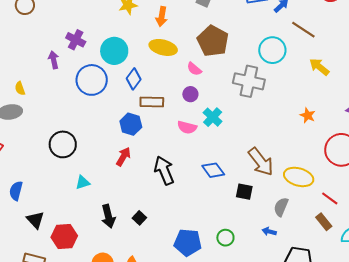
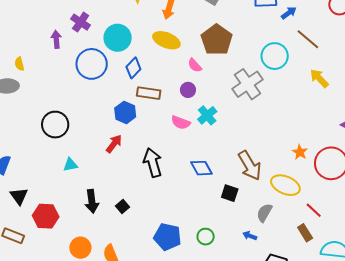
gray cross: (249, 81) -> (248, 84), turned 36
orange star: (308, 115) -> (300, 152), moved

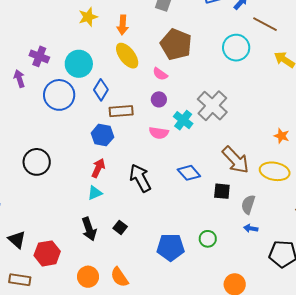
yellow ellipse: (166, 40) -> (127, 56), turned 44
gray cross: (248, 84) -> (212, 106), moved
cyan triangle: (70, 165) -> (95, 193), moved
gray semicircle: (264, 213) -> (248, 205), moved

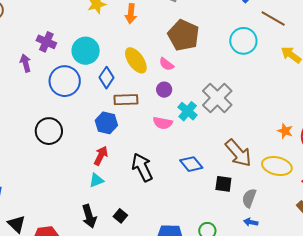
yellow ellipse: (127, 56) -> (136, 60), moved
black circle: (37, 162) -> (49, 131), moved

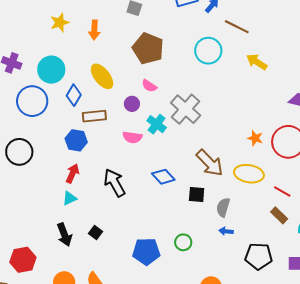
pink semicircle: (166, 64) -> (149, 86), moved

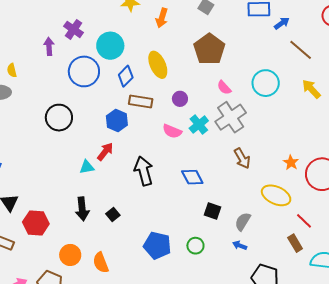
cyan circle: (208, 51) -> (266, 83), moved
pink semicircle: (149, 86) -> (224, 88), moved
brown arrow: (210, 163) -> (242, 158), moved, size x0.7
black square: (197, 195) -> (213, 211), moved
cyan triangle: (70, 198) -> (87, 167), moved

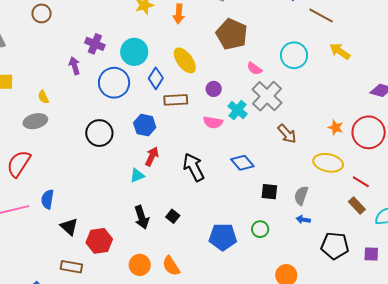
blue hexagon: (117, 120) -> (145, 125), moved

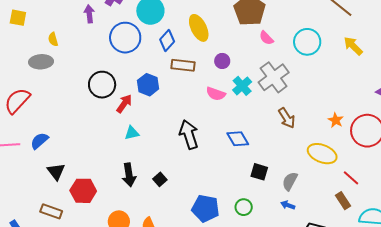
pink semicircle: (254, 69) -> (266, 38), moved
red arrow: (152, 156) -> (124, 104), moved
blue semicircle: (47, 199) -> (39, 141), turned 30

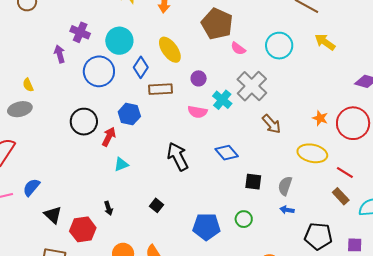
black arrow: (129, 175) -> (108, 208), moved, size x0.6

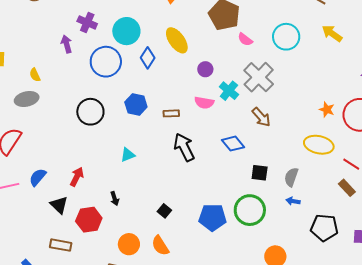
brown rectangle: (161, 89) -> (171, 113), moved, size x0.7
brown arrow: (272, 124) -> (261, 117), moved
red arrow: (109, 137) -> (77, 177), moved
black square: (156, 205) -> (164, 211), moved
green circle: (244, 219) -> (250, 210), size x1.8

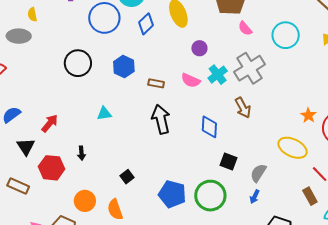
blue diamond: (233, 144) -> (209, 127), turned 30
blue arrow: (293, 201) -> (255, 197), turned -88

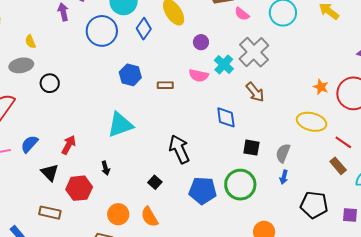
black circle: (78, 63) -> (50, 83), moved, size x0.7
cyan triangle: (104, 114) -> (120, 125), size x1.8
black arrow: (161, 119) -> (179, 149), moved

